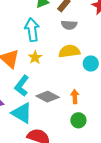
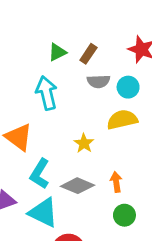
yellow semicircle: (69, 51) -> (122, 120), moved
yellow star: (35, 57) -> (84, 143), moved
cyan circle: (91, 63) -> (128, 87), moved

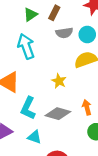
cyan triangle: (43, 212) -> (34, 137), size x0.6

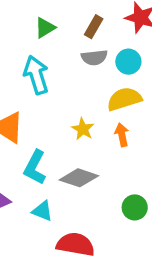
brown rectangle: (54, 13) -> (94, 27), moved
orange arrow: (87, 107) -> (122, 135), moved

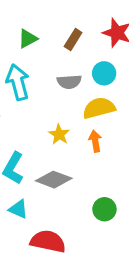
gray semicircle: (94, 57) -> (69, 82), moved

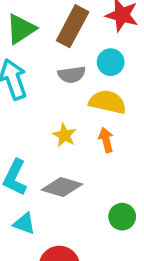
green triangle: (28, 39) -> (21, 29), size x1.4
brown rectangle: (73, 39) -> (73, 26), size x1.6
yellow semicircle: (99, 108) -> (108, 102), turned 32

